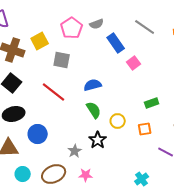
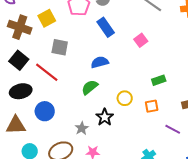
blue rectangle: (116, 43) -> (106, 27), moved
gray square: (62, 60) -> (60, 47), moved
red line: (54, 92) -> (47, 72), moved
green semicircle: (94, 110) -> (90, 87), moved, turned -96

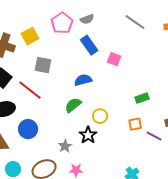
pink square: (141, 40) -> (114, 59), moved, turned -32
yellow circle: (125, 98) -> (100, 116), moved
purple line: (173, 129) -> (154, 136), moved

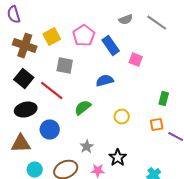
gray semicircle: (87, 19) -> (126, 20), moved
pink pentagon: (62, 23) -> (84, 36), moved
green rectangle: (142, 98) -> (164, 99), turned -56
green semicircle: (73, 105) -> (83, 108), moved
black star: (88, 135) -> (118, 158), moved

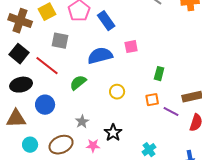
pink square: (136, 60) -> (131, 47), moved, turned -32
blue semicircle: (105, 81) -> (100, 56), size x1.4

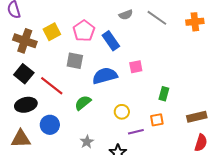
gray square: (60, 41) -> (75, 61), moved
purple line: (171, 112) -> (136, 132), moved, turned -42

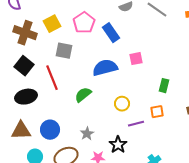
gray square: (75, 61) -> (64, 51), moved
red line: (52, 86) -> (52, 78), turned 30
blue circle: (50, 125) -> (50, 130), moved

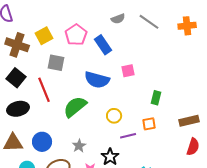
blue semicircle: (105, 68) -> (97, 80), turned -150
green semicircle: (83, 95) -> (75, 107), size x1.4

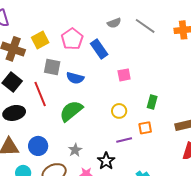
blue semicircle: (97, 80) -> (75, 78), moved, size x0.7
yellow circle: (114, 116) -> (119, 111), moved

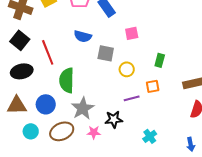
gray square: (52, 67) -> (106, 53), moved
green semicircle: (71, 111) -> (67, 80), moved, turned -50
gray star: (75, 150) -> (83, 108), size x1.6
black star: (106, 161) -> (114, 119), turned 30

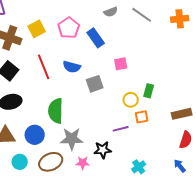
red line: (48, 52) -> (44, 67), moved
gray square: (106, 53) -> (95, 84), turned -30
yellow circle: (127, 69) -> (131, 100), moved
gray star: (83, 108) -> (72, 139), turned 30
blue arrow: (191, 144) -> (180, 166), moved, turned 152

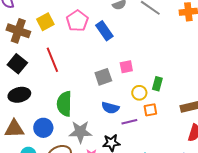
pink square: (121, 64) -> (126, 67), moved
blue semicircle: (72, 67) -> (110, 108), moved

